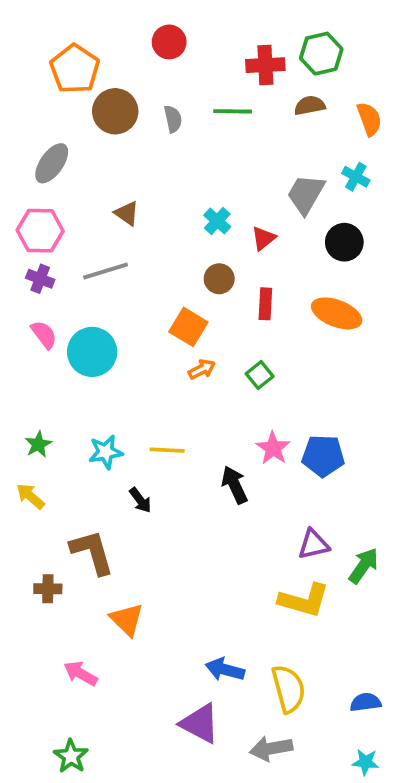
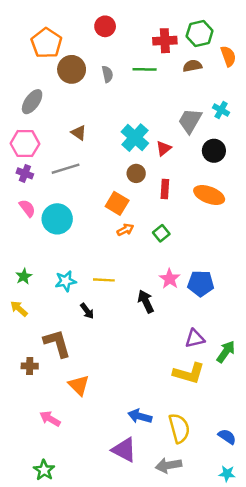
orange semicircle: (369, 119) -> (228, 56), moved
cyan cross: (217, 221) -> (135, 138), size x1.6
blue semicircle: (365, 702) -> (227, 437), turned 42

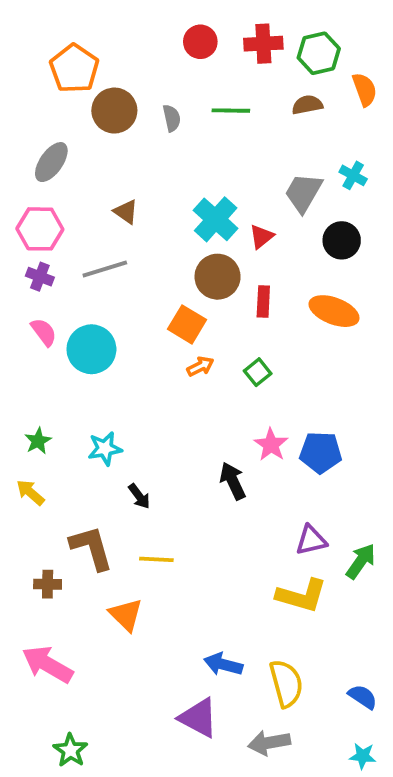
red circle: (105, 26) -> (200, 42), moved
red cross: (165, 41) -> (263, 44), moved
brown circle: (136, 173) -> (218, 277), size x1.5
yellow line: (104, 280) -> (156, 559), moved
pink arrow: (50, 419) -> (48, 664), moved, size x1.5

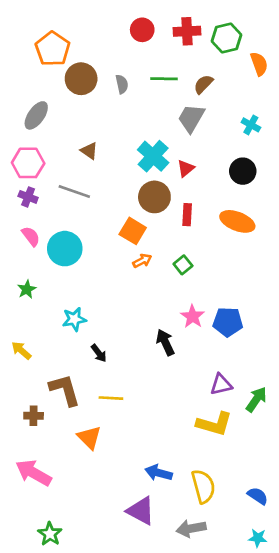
brown semicircle: (307, 105) -> (203, 84), moved, turned -35
gray trapezoid: (303, 193) -> (191, 118), moved
gray line: (105, 269) -> (74, 191), turned 36
green star: (38, 441) -> (27, 289), moved

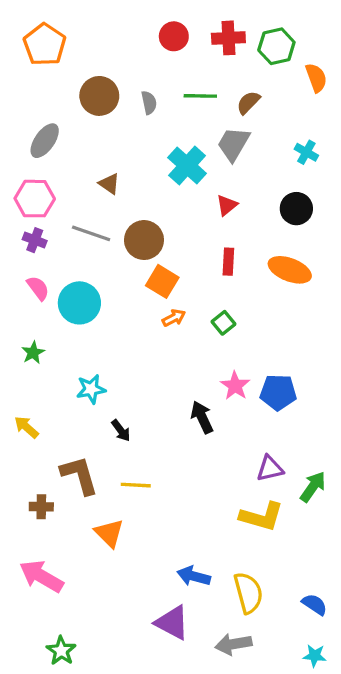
orange pentagon: (53, 49) -> (45, 45), moved
cyan cross: (153, 156) -> (187, 165), moved
brown circle: (154, 197) -> (144, 240), moved

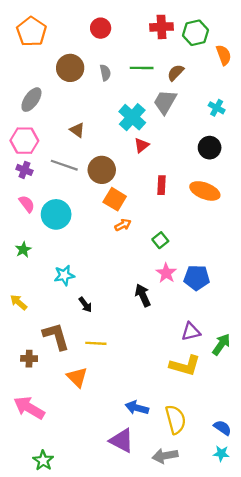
red circle: (174, 36) -> (101, 28), moved
red triangle: (227, 205) -> (142, 145), moved
green square: (223, 323) -> (160, 240), moved
cyan star: (315, 656) -> (221, 453), moved

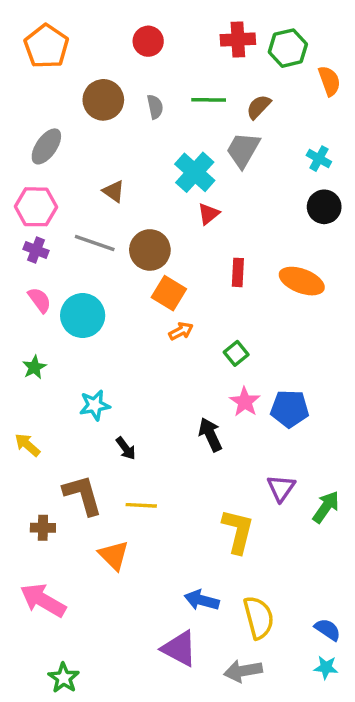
black circle: (210, 148) -> (324, 207), moved
purple triangle: (191, 332) -> (281, 488), turned -42
yellow L-shape: (185, 366) -> (238, 531), moved, turned -92

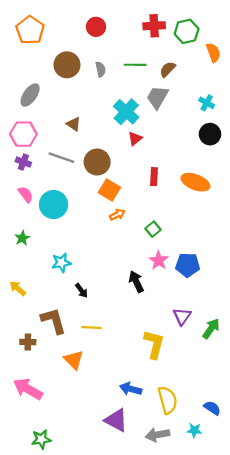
cyan star: (326, 667) -> (194, 430), moved
green star: (64, 678) -> (41, 439), turned 30

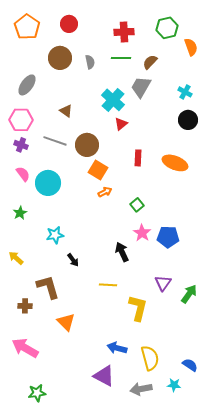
red cross: (154, 26) -> (124, 32), moved
red circle: (96, 27) -> (69, 24), moved
yellow line: (92, 327) -> (108, 285), moved

